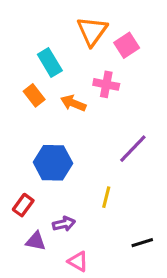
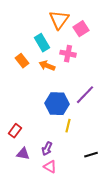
cyan rectangle: (50, 62) -> (42, 43), moved
blue hexagon: (53, 163) -> (57, 104), moved
purple arrow: (64, 224) -> (47, 149), moved, turned 128

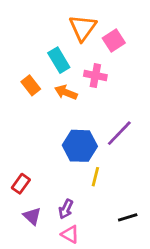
purple triangle: (23, 154) -> (32, 216), turned 32

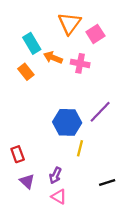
cyan rectangle: (59, 60) -> (32, 43), moved
orange arrow: (66, 92) -> (53, 58), moved
red rectangle: (21, 184) -> (18, 154), turned -56

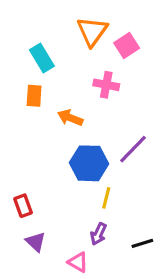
orange arrow: (53, 58) -> (70, 118), moved
orange rectangle: (26, 72) -> (34, 96), turned 42
purple arrow: (55, 175) -> (98, 234), moved

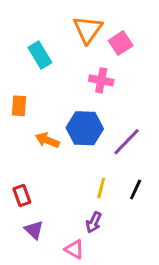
orange rectangle: (34, 96) -> (19, 106), moved
orange arrow: (70, 118) -> (47, 140), moved
blue hexagon: (89, 163) -> (85, 128), moved
black line: (142, 243) -> (136, 190), moved, turned -48

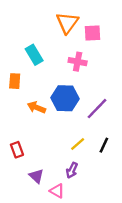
pink square: (121, 43) -> (92, 33), turned 30
cyan rectangle: (40, 55) -> (34, 55), moved
yellow line: (101, 188) -> (78, 144), turned 35
purple triangle: (34, 230) -> (36, 176), moved

